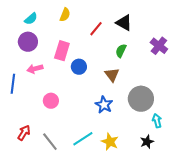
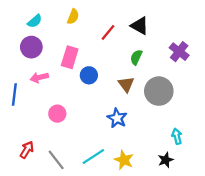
gray circle: (141, 99) -> (159, 91), moved

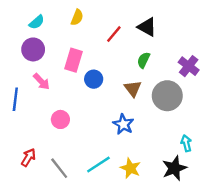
purple cross: (179, 52) -> (189, 66), moved
pink arrow: (39, 78) -> (41, 81), turned -120
black star: (166, 160) -> (174, 168), size x1.5

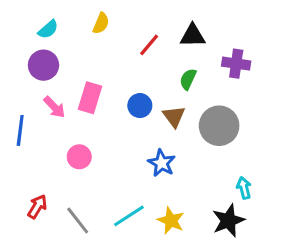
black triangle: (147, 27) -> (193, 36), turned -30
pink rectangle: (73, 60) -> (90, 98), moved
purple cross: (189, 66) -> (236, 64), moved, turned -30
blue circle: (94, 79) -> (140, 106), moved

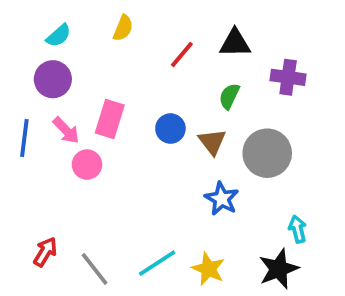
blue line: (20, 130) -> (24, 138), moved
pink circle: (79, 157) -> (87, 165), moved
blue star: (162, 163) -> (222, 199), moved

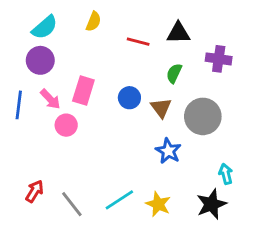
cyan semicircle: (59, 36) -> (45, 27), size x1.4
red line: (182, 55) -> (138, 42), turned 65

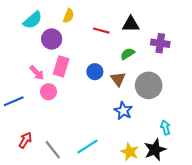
purple circle: (40, 60) -> (52, 39), moved
green semicircle: (174, 73) -> (128, 54), turned 32
blue line: (19, 105) -> (14, 101), moved, turned 60
yellow star: (158, 204) -> (130, 152), moved

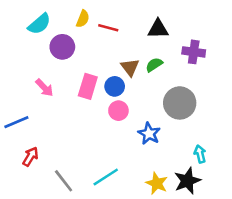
red line: (101, 31) -> (108, 28), moved
pink rectangle: (61, 66) -> (88, 86), moved
brown triangle: (118, 79) -> (130, 67), moved
pink circle: (48, 92) -> (118, 111), moved
red arrow: (25, 140) -> (30, 157), moved

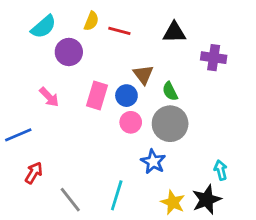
green semicircle: (154, 65) -> (170, 91), moved, turned -84
gray circle: (180, 103) -> (170, 124), moved
blue star: (149, 134) -> (153, 162), moved
cyan line: (106, 177) -> (117, 195), turned -40

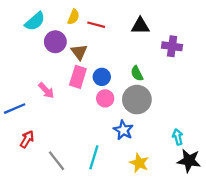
brown triangle: (143, 74) -> (79, 52), moved
pink arrow: (49, 97) -> (46, 90), moved
black star: (207, 200) -> (189, 161), moved, turned 30

